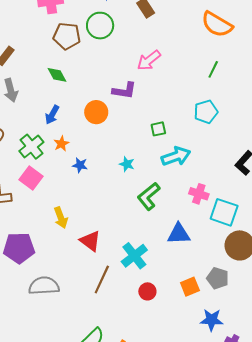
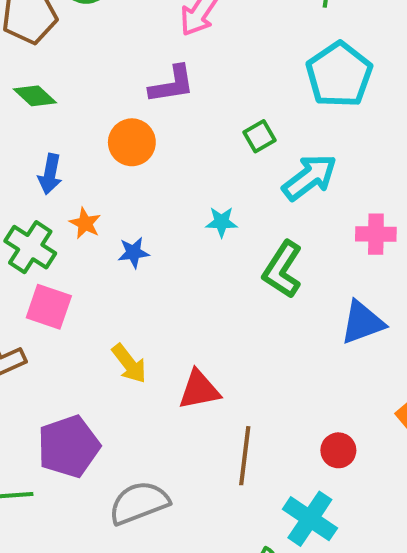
cyan pentagon: (206, 112) -> (339, 75), size x1.4
red triangle: (90, 241) -> (199, 390), turned -30
cyan cross: (134, 256) -> (310, 519), moved

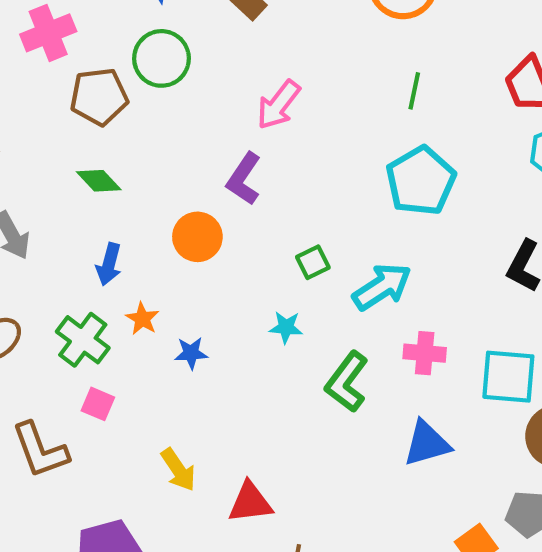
purple L-shape: (172, 84) -> (244, 179), turned 129
green square: (260, 136) -> (313, 262), moved
pink cross: (376, 234) -> (425, 353), moved
pink square: (49, 307) -> (98, 404), size x0.7

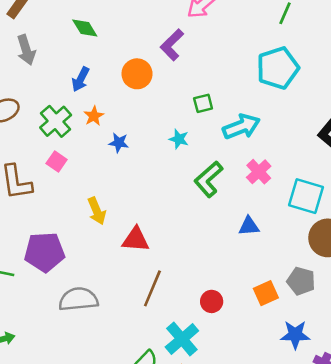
pink cross: (425, 353) -> (259, 172), turned 30
blue triangle: (427, 443) -> (249, 226), size x0.7

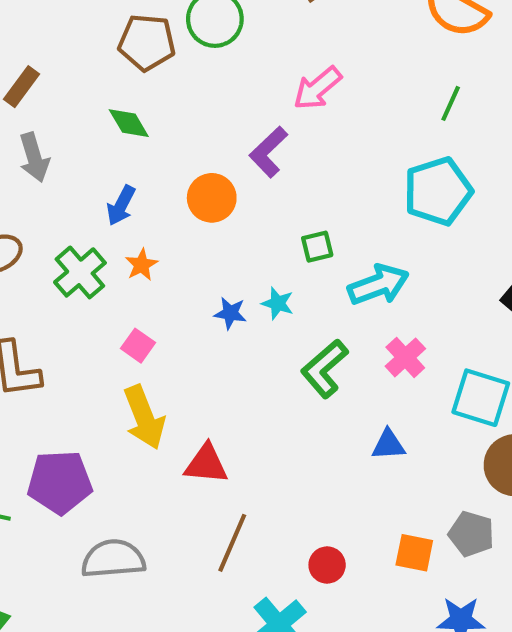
blue star: (119, 143) -> (230, 313), moved
pink square: (57, 162) -> (138, 346), moved
yellow arrow: (97, 211) -> (144, 417), size x1.4
orange square: (266, 293) -> (414, 553), turned 35

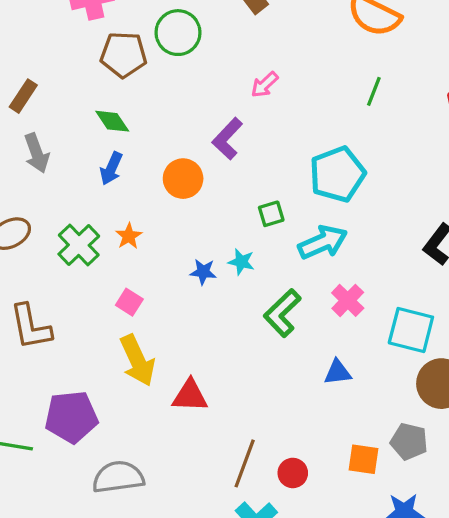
pink arrow: (317, 88) -> (265, 85), size x0.7
cyan pentagon: (438, 191) -> (337, 174), moved
blue arrow: (121, 205) -> (111, 169), moved
brown line: (232, 543) -> (245, 463), moved

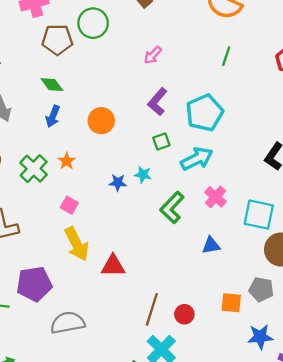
purple L-shape: (227, 139) -> (157, 102), moved

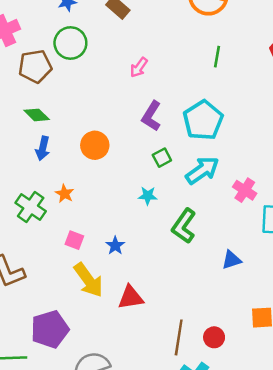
blue star: (118, 182) -> (115, 245), moved, turned -30
pink cross: (215, 197) -> (245, 190), moved

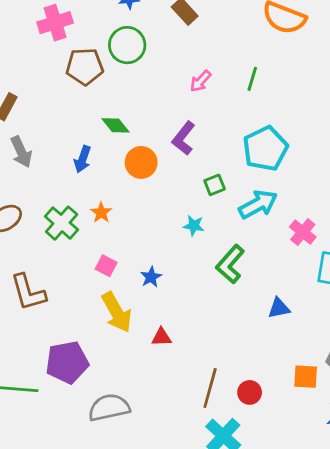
green line: (217, 57) -> (252, 79), moved
green diamond: (37, 115) -> (116, 125), moved
purple L-shape: (151, 116) -> (184, 138), moved
red triangle: (131, 297) -> (161, 337), size x0.7

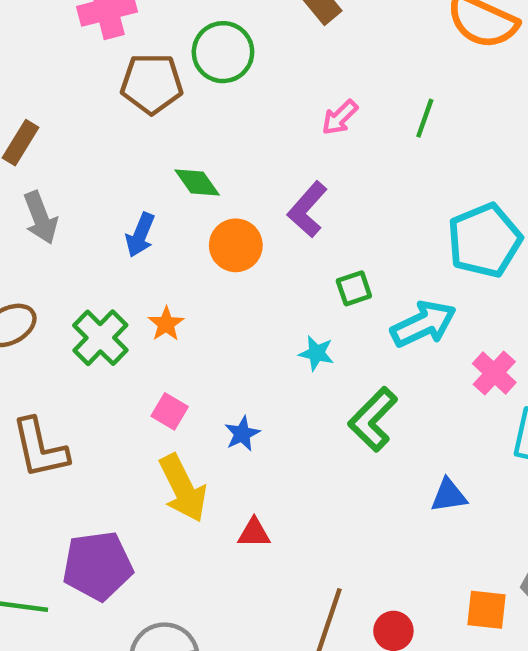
cyan pentagon: (265, 149) -> (484, 240), moved

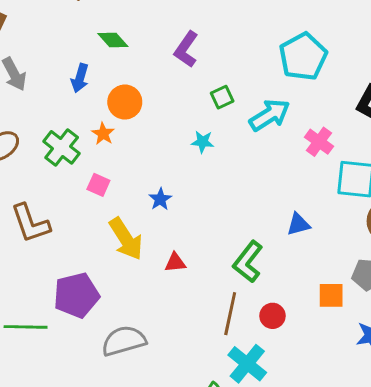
orange circle: (236, 245) -> (125, 102), moved
pink square: (170, 411) -> (98, 185), moved
green L-shape: (373, 419) -> (248, 262), moved

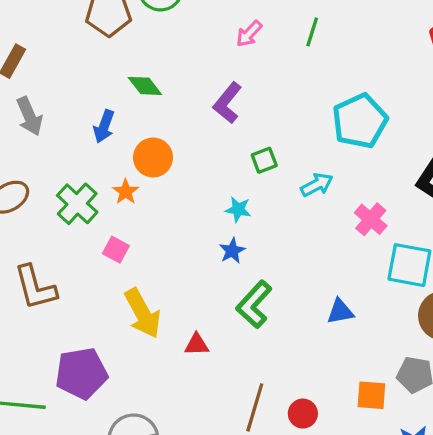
cyan arrow: (270, 115) -> (317, 185), size x0.7
blue star: (160, 199) -> (232, 251), moved
green L-shape: (248, 262) -> (254, 304), moved

